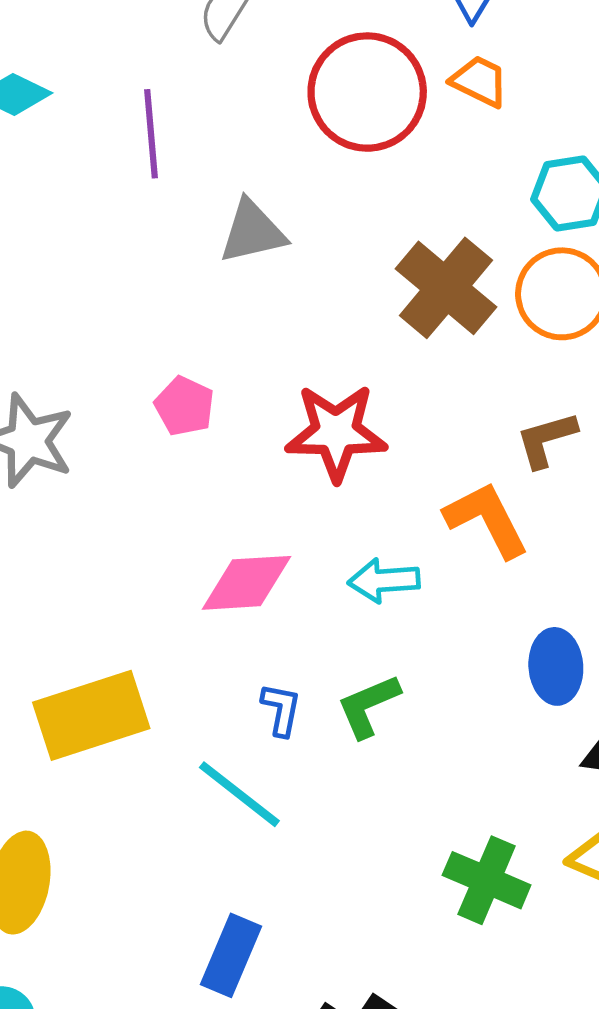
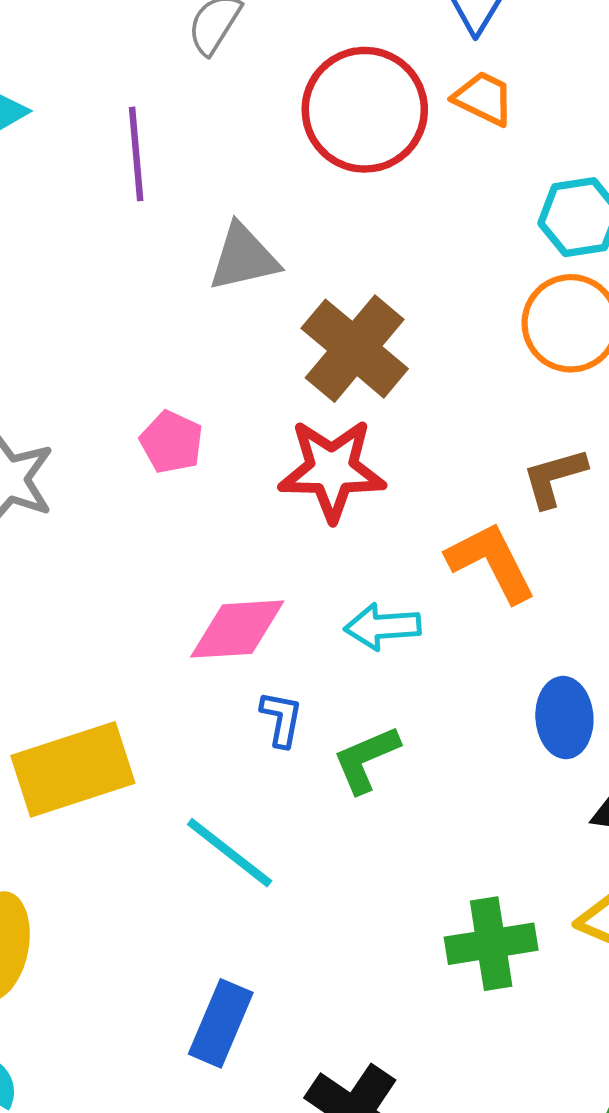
brown cross: (446, 288) -> (355, 349), moved
blue L-shape: (281, 709) -> (281, 719), moved
green cross: (487, 880) -> (491, 944), turned -32

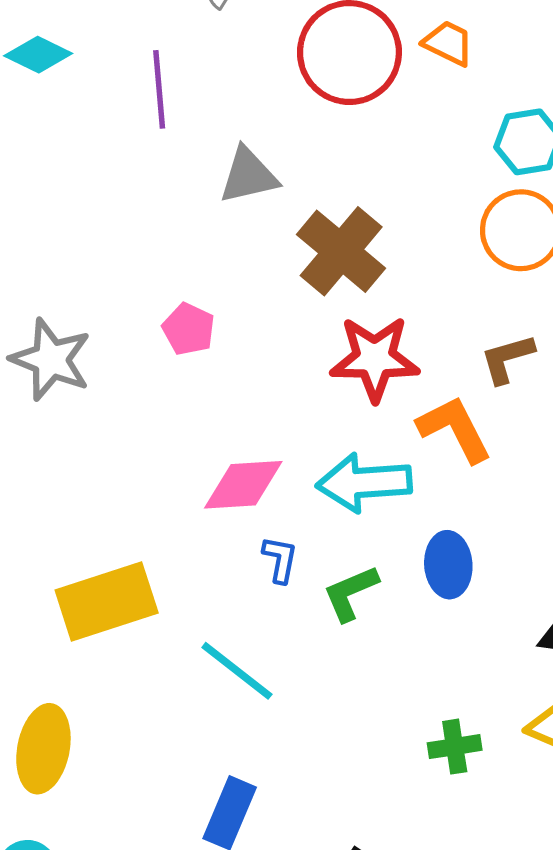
red star: (332, 470) -> (375, 359), moved
cyan arrow: (382, 627) -> (364, 483), size x1.5
blue ellipse: (564, 718) -> (448, 565), moved
green cross: (491, 944) -> (455, 747), size x0.7

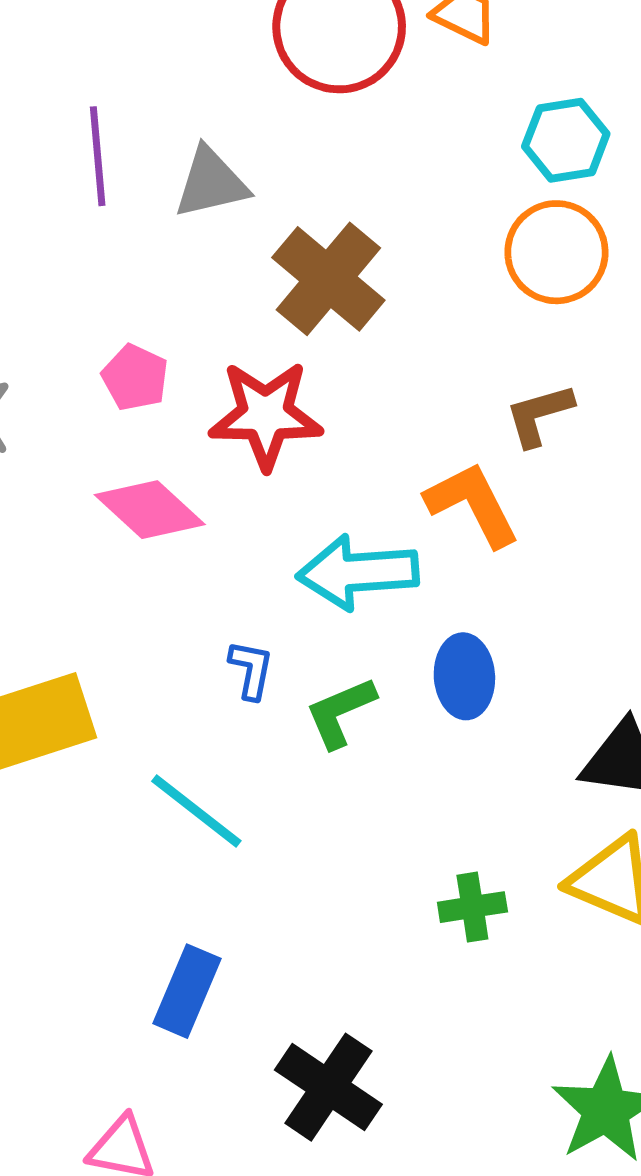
purple line: (159, 89) -> (98, 156), moved
red star: (375, 359) -> (266, 415), moved
pink diamond: (243, 485) -> (150, 510), moved, turned 46

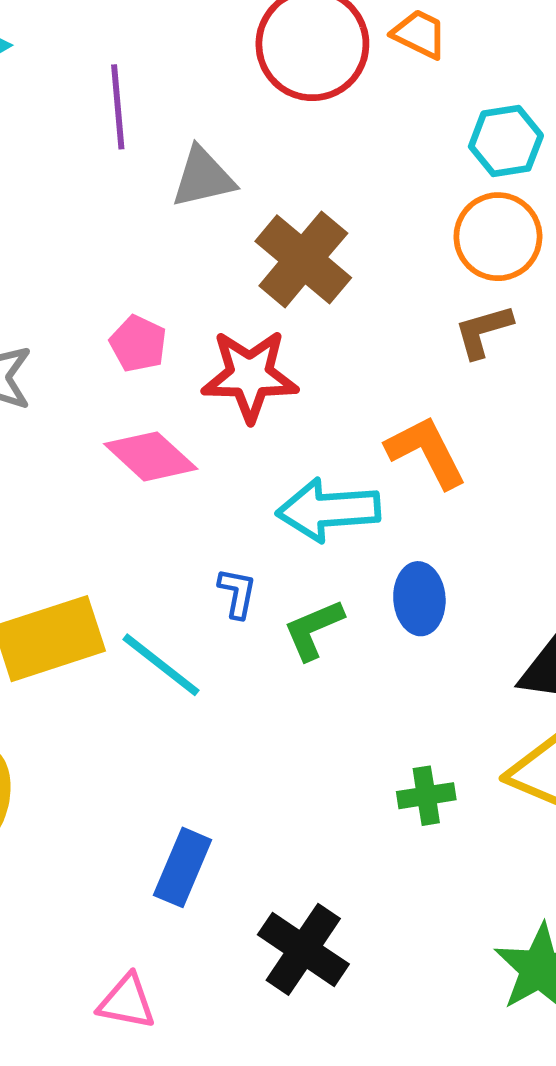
purple line: (98, 156) -> (118, 107), moved
brown L-shape: (539, 415) -> (483, 331), moved
cyan line: (196, 811) -> (161, 665), moved

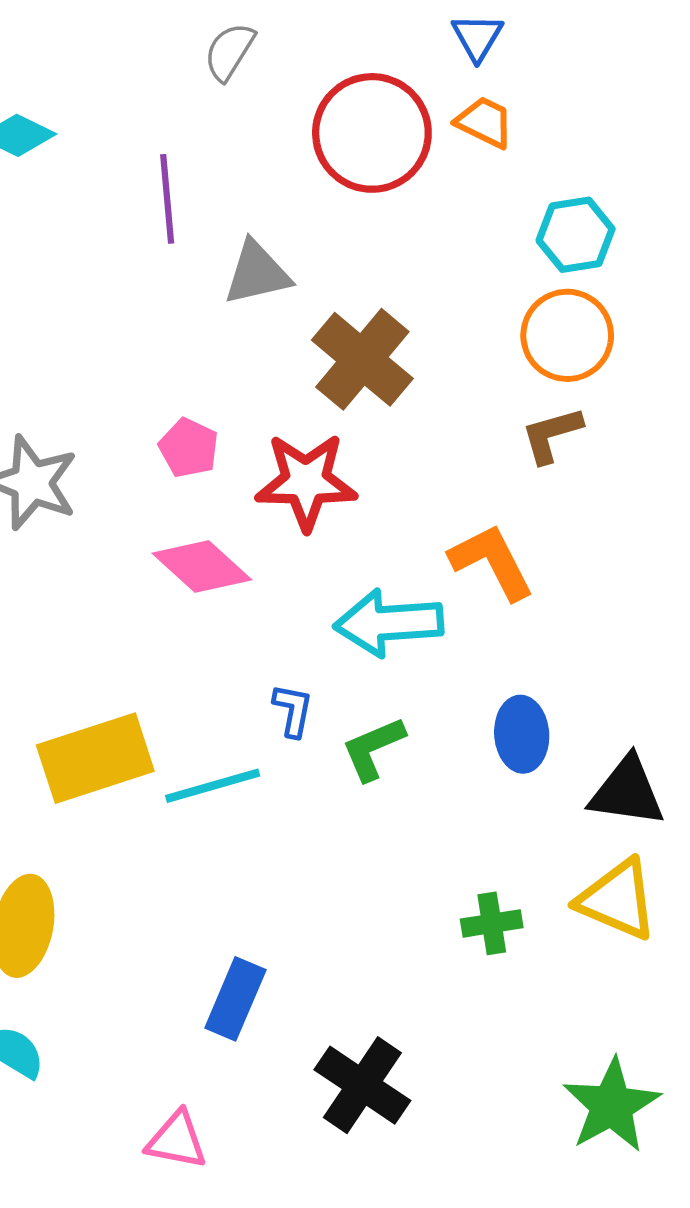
blue ellipse: (419, 599) -> (522, 734), moved
cyan line: (161, 665) -> (213, 786), turned -54

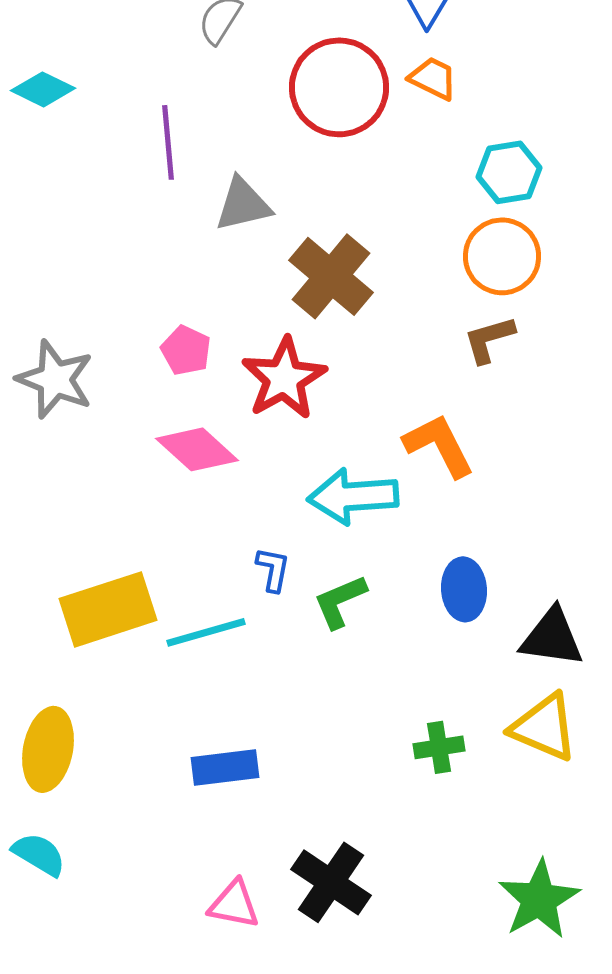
red star: (306, 481) -> (284, 378), turned -30
blue rectangle: (235, 999) -> (225, 767), moved, turned 60
pink triangle: (177, 1140) -> (234, 904), moved

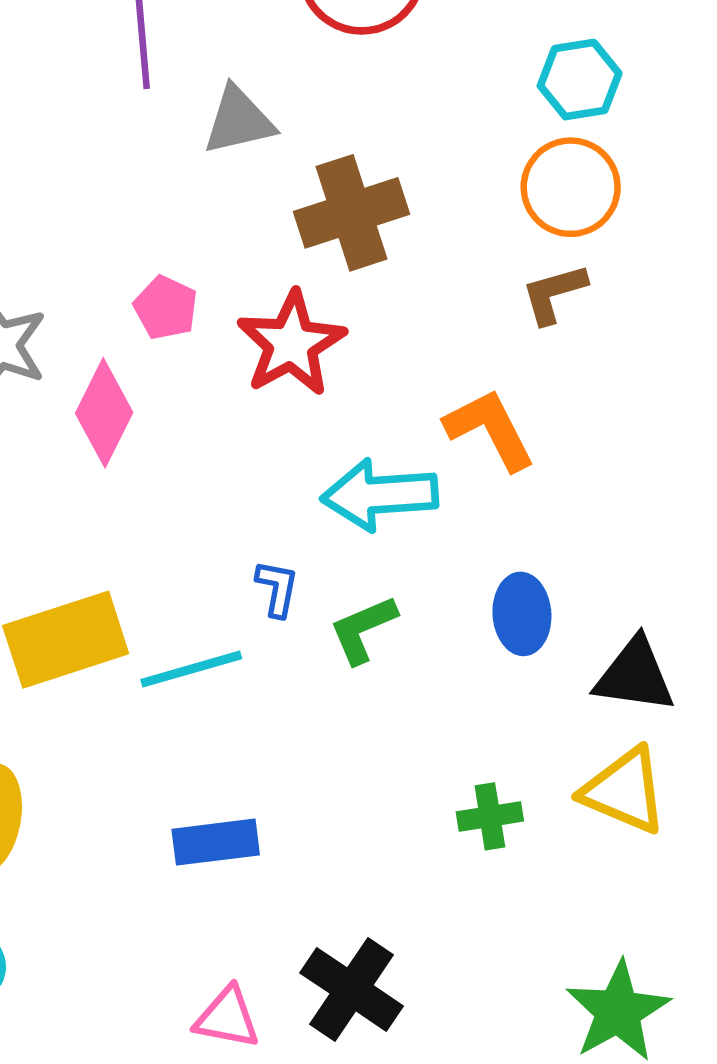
brown cross: (331, 276) -> (352, 213), turned 32
pink diamond: (197, 449) -> (104, 413), moved, turned 74

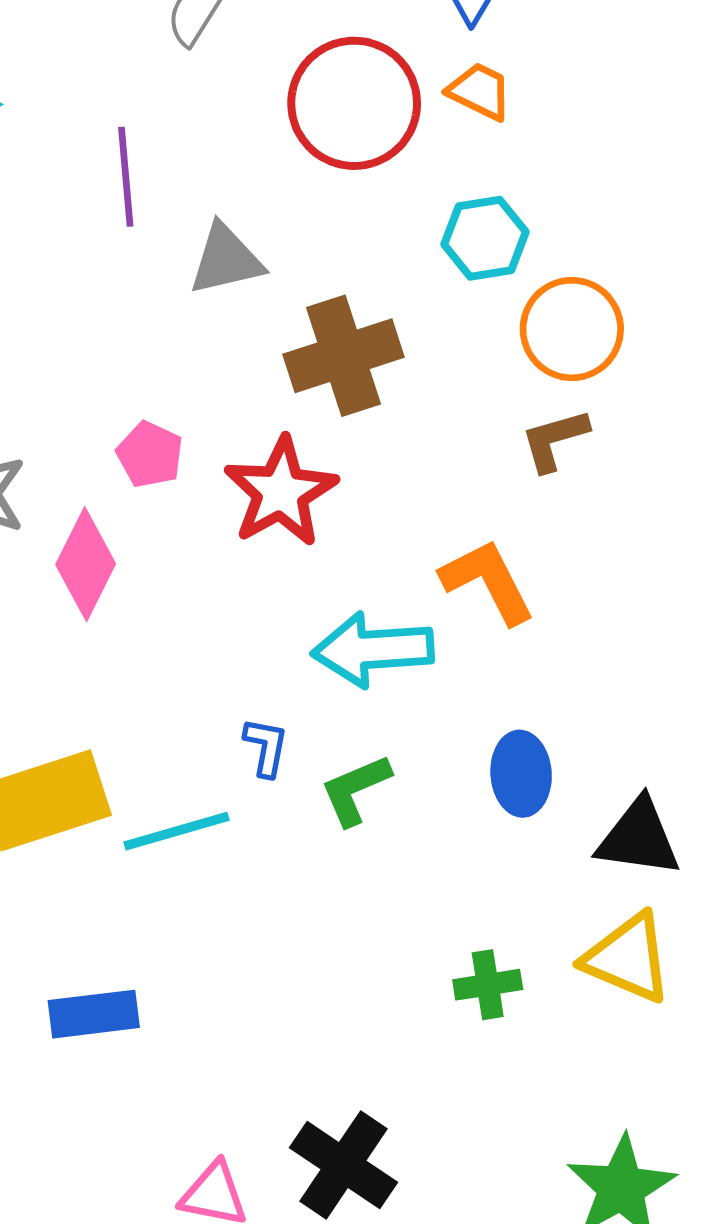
cyan hexagon: (580, 80) -> (485, 238), moved
blue rectangle: (216, 842) -> (94, 1014), moved

